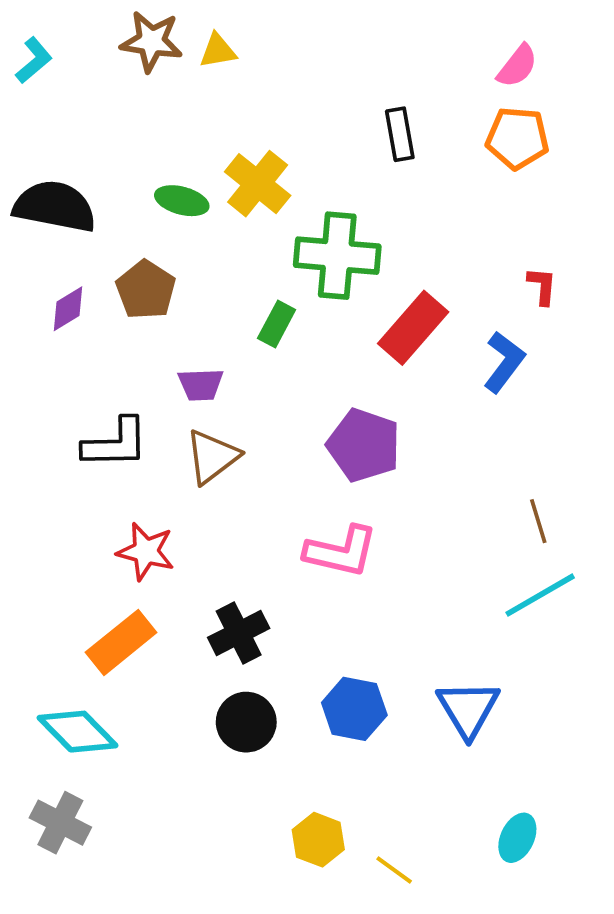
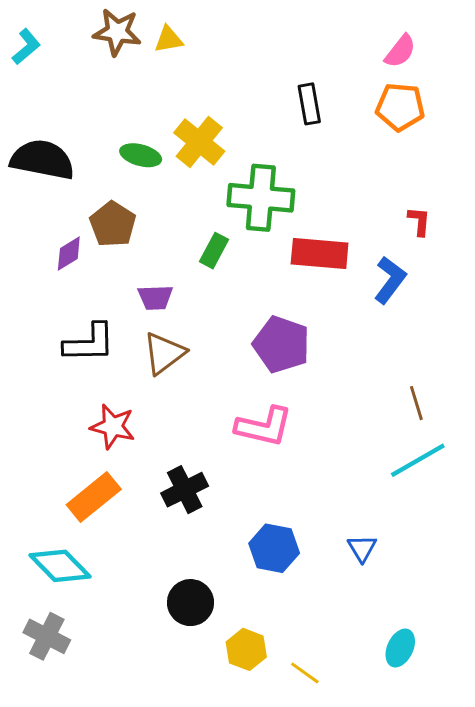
purple diamond: (68, 309) -> (69, 253), moved
red rectangle: (413, 328) -> (320, 253), turned 54
blue triangle: (468, 709) -> (362, 548), size x0.6
black circle: (246, 722) -> (190, 603), moved

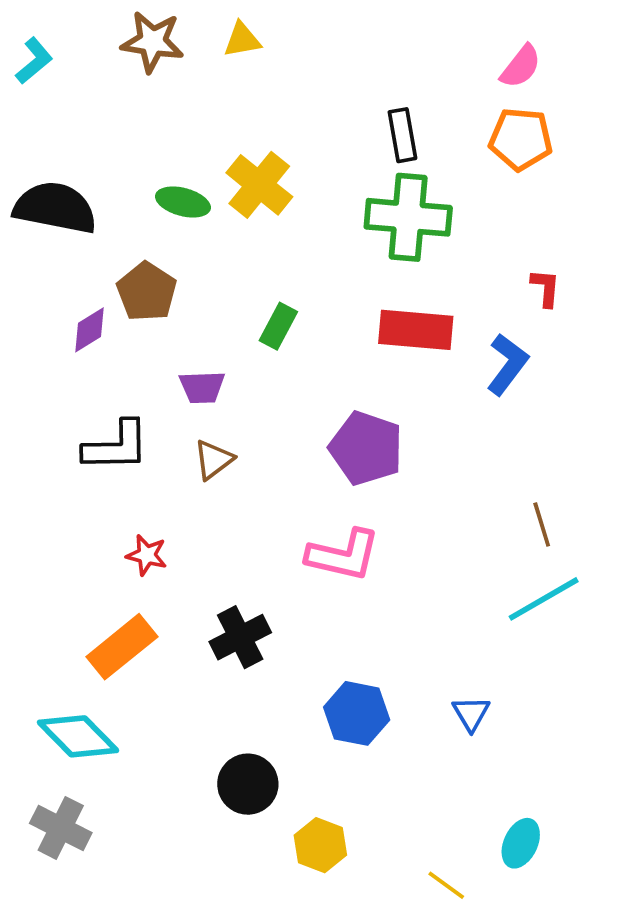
yellow triangle: (168, 39) -> (242, 40), moved
green cross: (261, 198) -> (408, 217), moved
brown triangle: (164, 353) -> (213, 460), size x0.7
red star: (113, 427) -> (147, 555), size x0.7
yellow line: (305, 673) -> (446, 885), moved

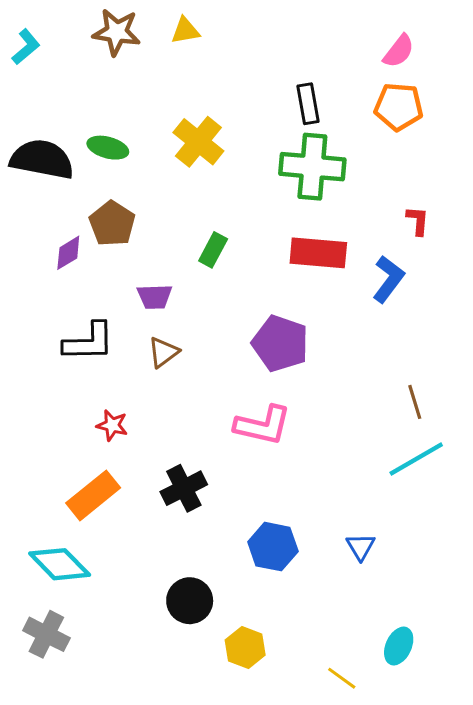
green ellipse: (183, 202) -> (108, 148), moved

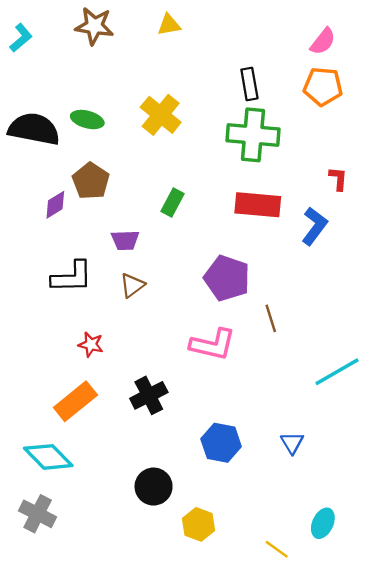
yellow triangle: (185, 31) -> (169, 25), moved
brown line: (415, 402) -> (271, 318), moved

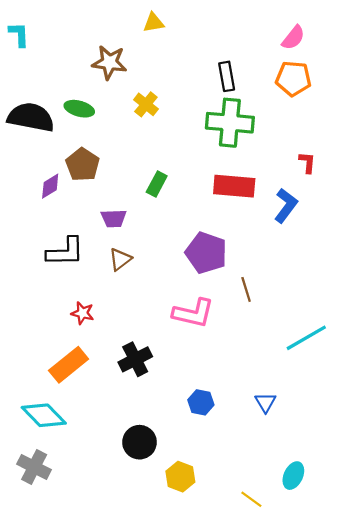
brown star: (94, 26) -> (109, 62), moved
cyan L-shape: (21, 38) -> (19, 34), turned -52
yellow cross: (161, 115) -> (146, 104), size x0.7
blue hexagon: (221, 443) -> (201, 402), size x0.7

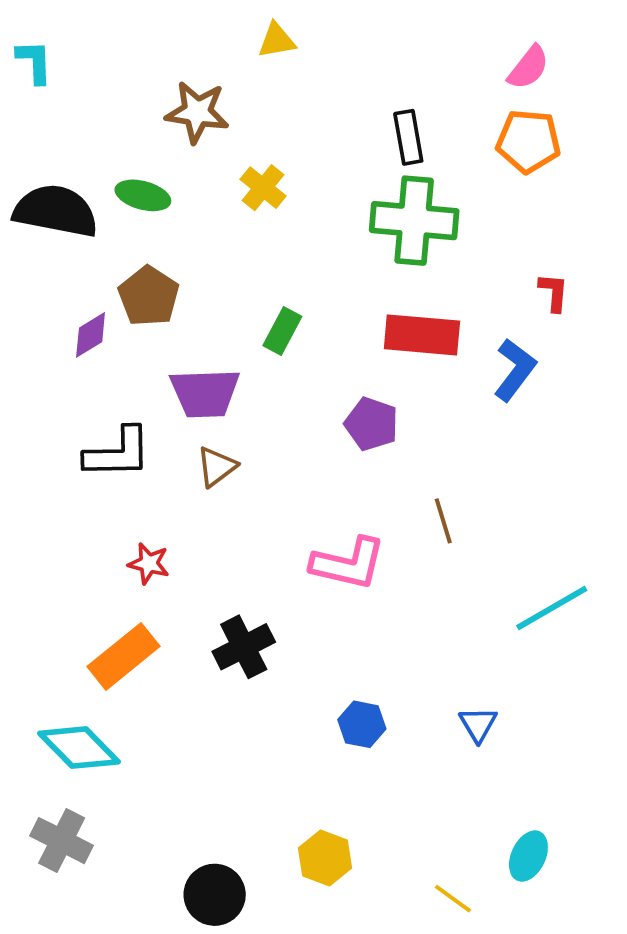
purple trapezoid: (114, 218) -> (205, 393), size x1.5
purple pentagon: (206, 253) -> (372, 424), moved, size x0.7
black circle: (140, 442) -> (215, 895), moved

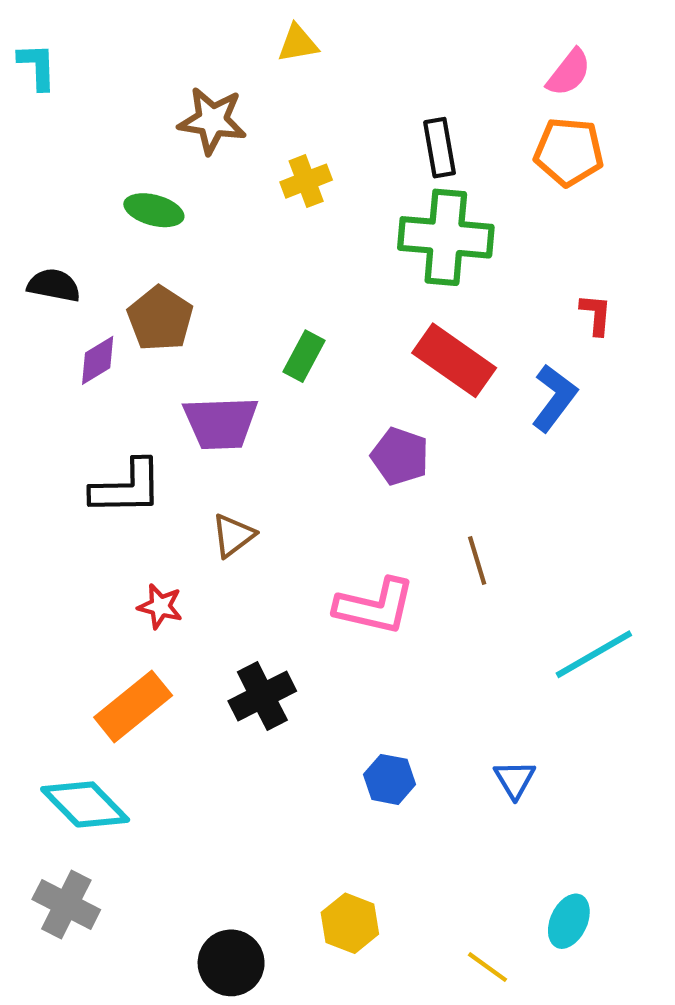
yellow cross: (263, 188) -> (306, 181), moved, turned 30
black semicircle: (56, 211) -> (54, 285), moved, size x0.6
red rectangle: (422, 335) -> (454, 360), turned 30
brown triangle: (217, 467) -> (233, 535), moved

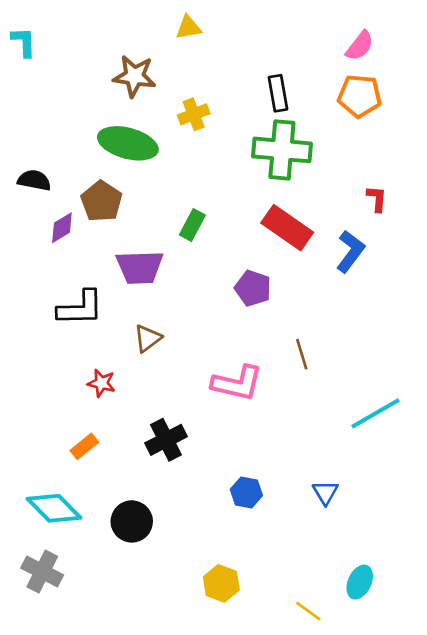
green ellipse: (154, 210) -> (128, 143), moved, size x1.6
orange rectangle: (133, 706) -> (84, 446), size x0.6
black circle: (231, 963) -> (132, 521), moved

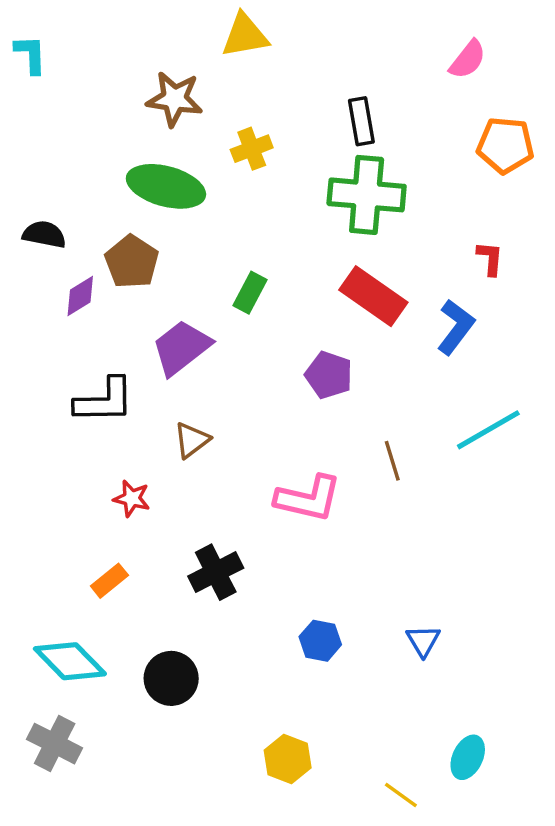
yellow triangle: (188, 27) -> (245, 36), size x1.4
orange pentagon: (360, 96) -> (505, 145), moved
purple trapezoid: (140, 267) -> (181, 348), turned 144
cyan line: (375, 413) -> (488, 430), moved

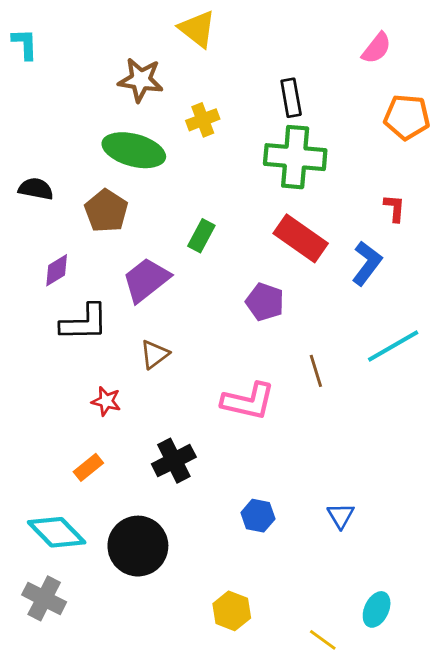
yellow triangle: (245, 36) -> (197, 29), turned 48
purple diamond: (80, 296) -> (57, 270), moved
black circle: (171, 678) -> (138, 546), size x1.4

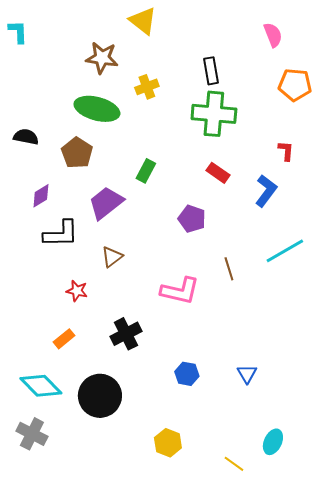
pink semicircle: (377, 48) -> (273, 35), turned -60
red rectangle: (301, 238) -> (218, 173), size x0.6

